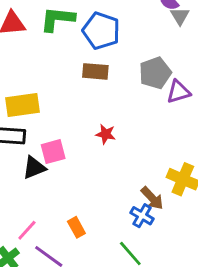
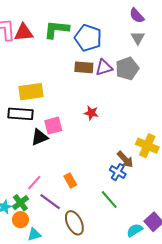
gray triangle: (180, 16) -> (138, 38), moved
purple triangle: (178, 92) -> (104, 67), moved

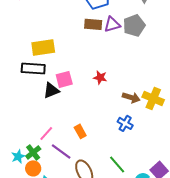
red star: (91, 113) -> (100, 77), moved
brown arrow: (125, 159) -> (131, 97), moved, turned -30
green line: (109, 200) -> (117, 164), moved

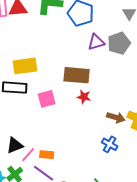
brown rectangle: (93, 24) -> (77, 75), moved, size x1.4
black triangle: (51, 90) -> (15, 145), moved
orange rectangle: (80, 131) -> (47, 155), moved, turned -56

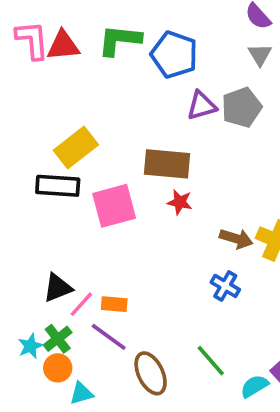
yellow rectangle: (25, 66) -> (76, 148), turned -30
pink square: (47, 99) -> (114, 206), size x1.4

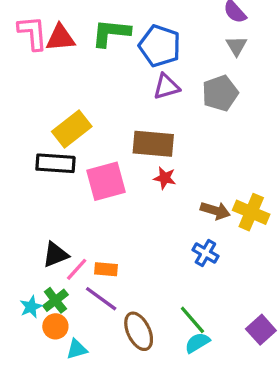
purple triangle: (202, 106) -> (166, 87), moved
cyan semicircle: (254, 386) -> (197, 343), moved

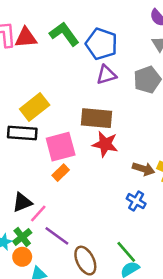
green L-shape: (111, 33) -> (64, 34), turned 48
red star: (165, 178) -> (105, 144), size x1.5
orange rectangle: (106, 269) -> (61, 173), moved, turned -49

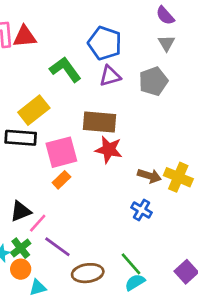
green L-shape: (64, 34) -> (65, 69), moved
brown ellipse: (85, 261) -> (88, 273), turned -72

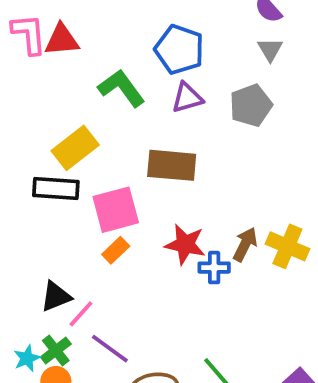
red star: (109, 150) -> (185, 244), moved
brown arrow: (149, 176) -> (245, 244), turned -80
blue cross: (142, 210) -> (214, 268), moved, turned -30

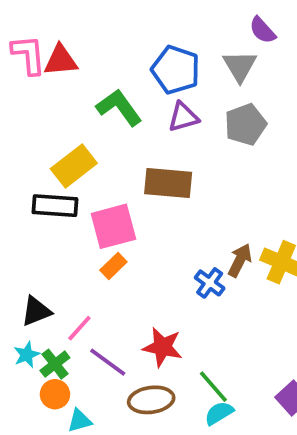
gray triangle: (270, 49) -> (240, 66), moved, size x1.4
red star: (185, 244) -> (162, 347), moved
blue cross: (214, 268) -> (210, 283), turned 36
black triangle: (56, 297) -> (36, 311), moved
cyan star: (27, 358) -> (27, 355), moved

